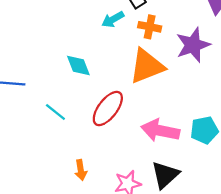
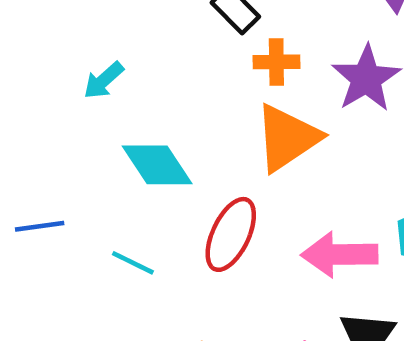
cyan arrow: (113, 19) -> (104, 80), moved
cyan diamond: (78, 65) -> (157, 165), size x1.4

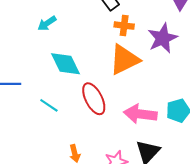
red ellipse: (231, 234) -> (94, 99), turned -60

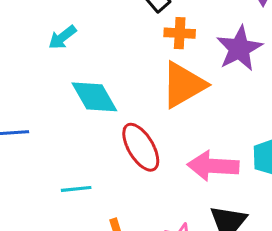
cyan line: (49, 105) -> (76, 189), moved, turned -36

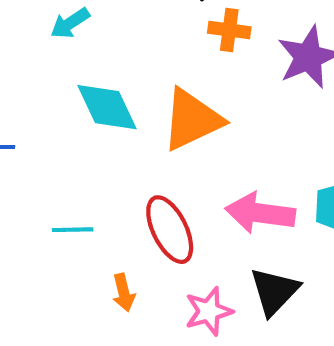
orange triangle: (183, 85) -> (192, 120), moved
red ellipse: (141, 147) -> (170, 230), moved

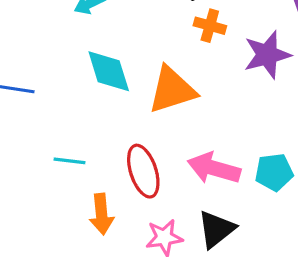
orange arrow: (124, 293) -> (102, 214), size x1.4

